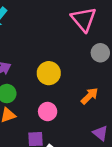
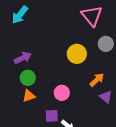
yellow circle: (49, 73) -> (77, 54), moved
purple triangle: (100, 133) -> (106, 97), moved

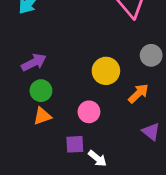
gray circle: (106, 44) -> (151, 55), moved
yellow circle: (77, 54) -> (106, 71), moved
purple triangle: (106, 97) -> (151, 132), moved

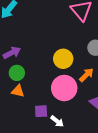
pink circle: (89, 112) -> (64, 88), moved, size x1.6
orange triangle: (42, 116) -> (18, 91), turned 32

